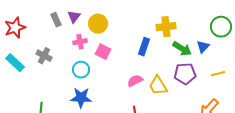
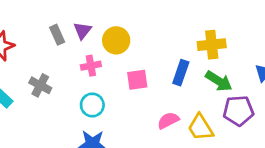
green arrow: (182, 49) -> (219, 81), moved
pink square: (103, 52) -> (137, 80), moved, turned -35

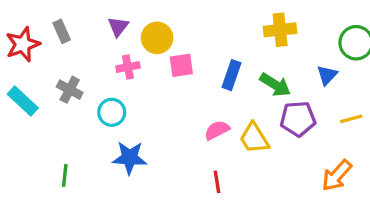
gray rectangle: (57, 35) -> (62, 31), moved
yellow cross: (212, 45) -> (280, 30), moved
pink square: (137, 80) -> (181, 65), moved
cyan circle: (92, 105) -> (112, 112), moved

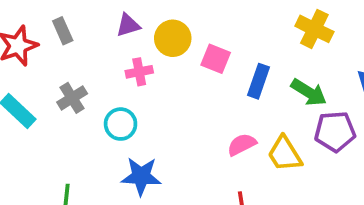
purple triangle: (118, 27) -> (128, 25), turned 35
yellow cross: (280, 30) -> (314, 29), turned 32
pink square: (181, 65) -> (216, 59), moved, turned 30
gray cross: (70, 90) -> (72, 98), turned 30

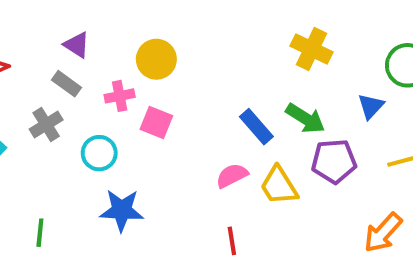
purple triangle: (128, 25) -> (77, 45), moved, turned 50
gray rectangle: (63, 31) -> (67, 84), moved, turned -30
pink square: (216, 59) -> (156, 122), moved
blue rectangle: (258, 81) -> (256, 127), moved, turned -60

